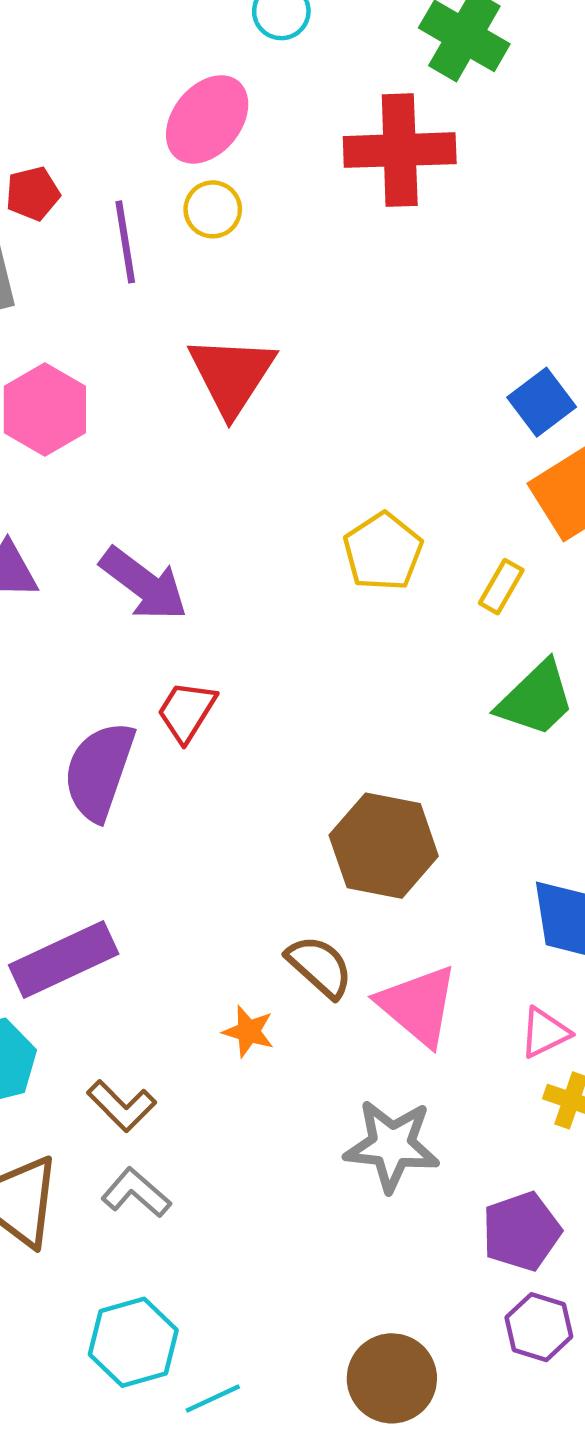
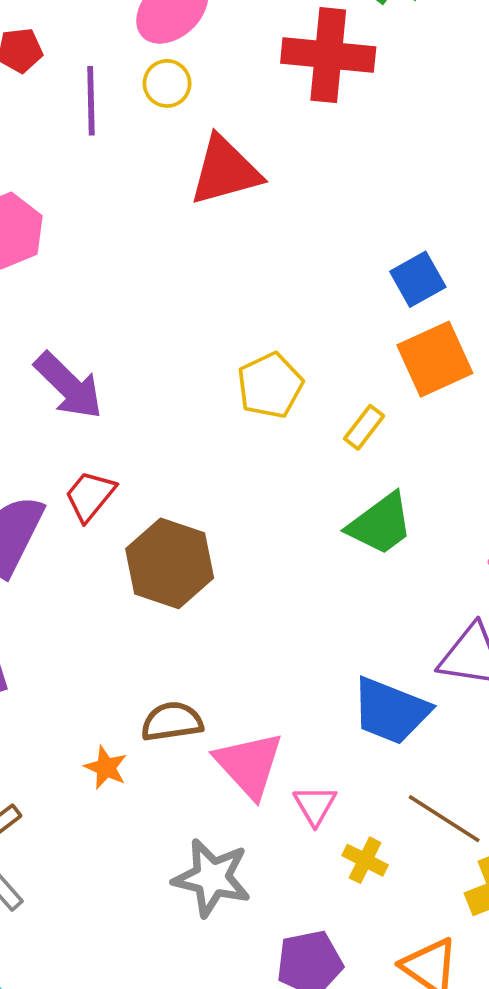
red triangle: (232, 375) -> (225, 171), moved, turned 34
brown hexagon: (384, 846) -> (170, 563), moved
brown semicircle: (320, 966) -> (172, 722), turned -58
pink triangle: (545, 1033) -> (315, 805), moved, turned -42

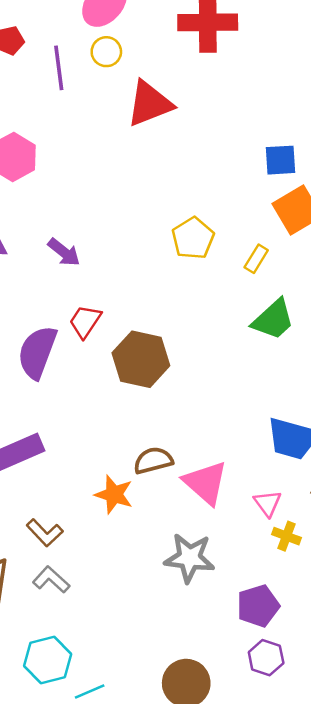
blue square: (418, 279) -> (281, 160), turned 32
purple arrow: (69, 386) -> (64, 252), size x0.7
orange star: (106, 768) -> (114, 494), size x1.4
pink triangle: (315, 805) -> (268, 503), moved

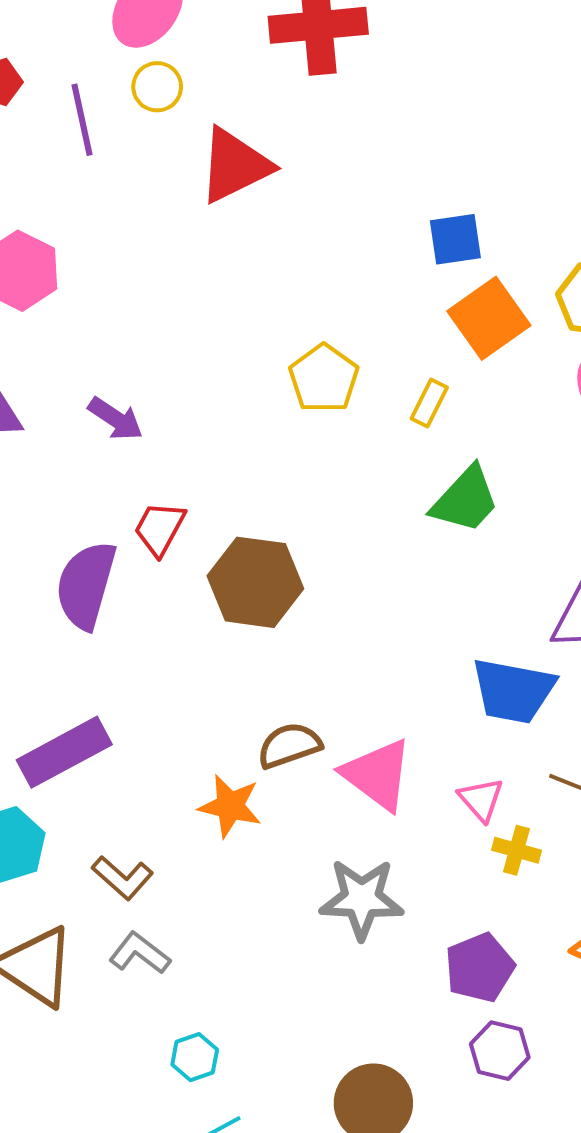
cyan hexagon: (48, 660) -> (195, 1057), moved, size x0.6

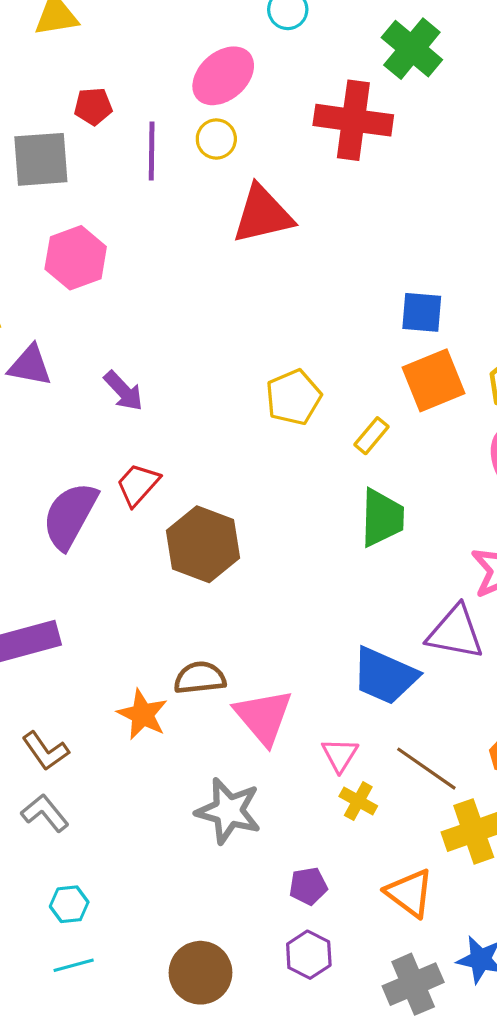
green trapezoid: (465, 500) -> (382, 518), turned -54
purple pentagon: (480, 968) -> (308, 886), size x0.7

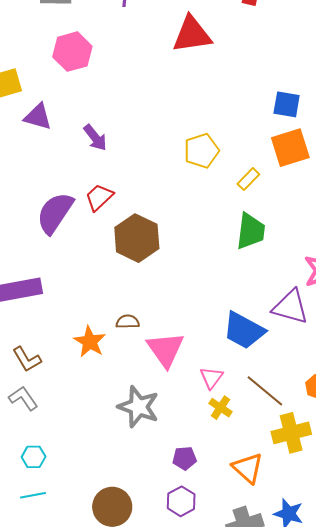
brown semicircle: (200, 678) -> (128, 322), size x0.7

